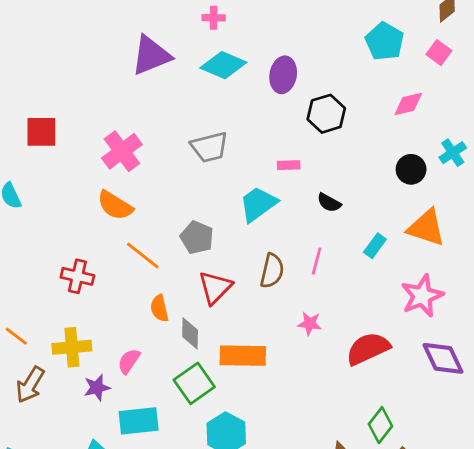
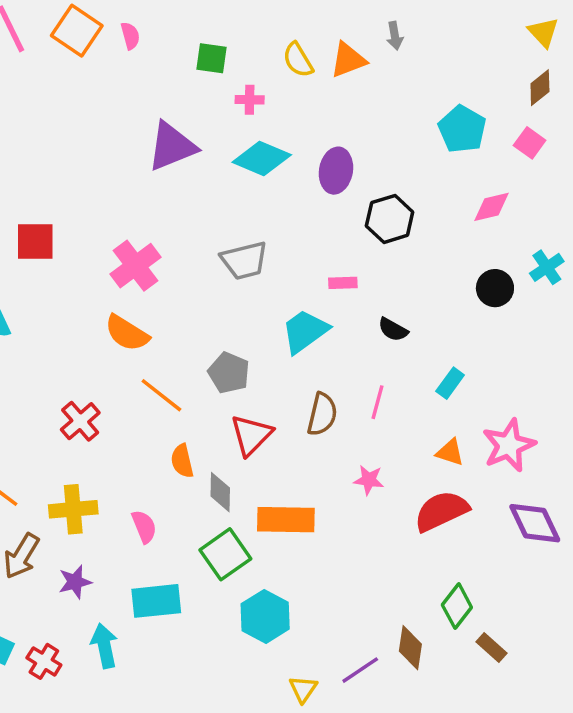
orange triangle: (426, 228) -> (450, 452), moved, size x0.6
red cross: (77, 276) -> (80, 421), turned 36
pink semicircle: (129, 361) -> (144, 527), turned 124
purple star: (97, 388) -> (75, 582), moved

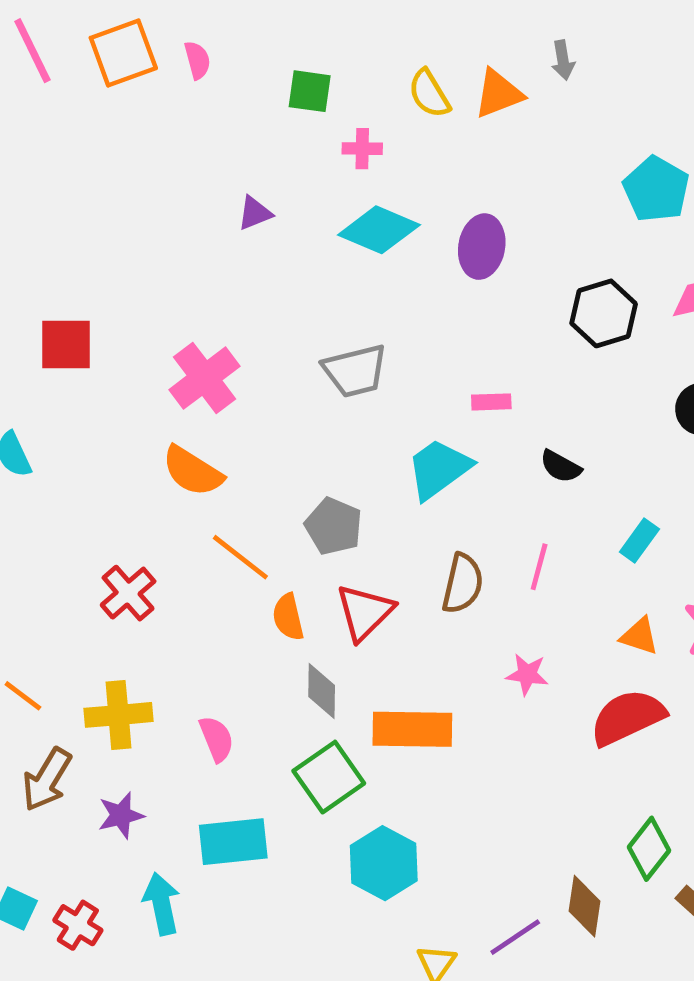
orange square: (77, 31) -> (123, 53), turned 36
purple triangle: (172, 146) -> (255, 213), size x0.5
black hexagon: (390, 219) -> (604, 313), moved
orange semicircle: (182, 461) -> (288, 617), moved

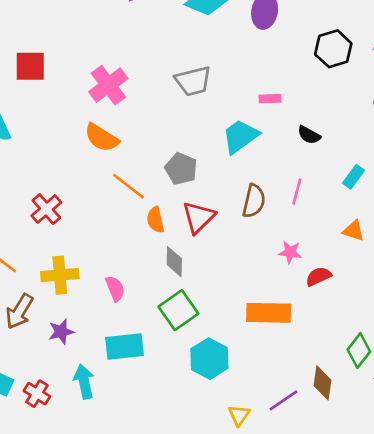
red cross: (128, 593) -> (46, 209), moved
red semicircle: (628, 717) -> (318, 276), moved, size x0.6
orange rectangle: (412, 729) -> (269, 313), moved

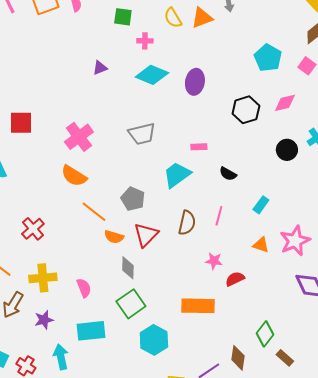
orange semicircle: (155, 220) -> (114, 237), turned -60

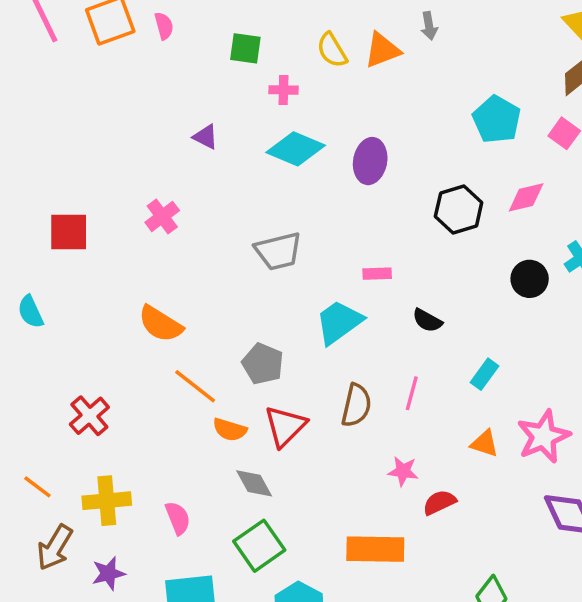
purple triangle: (100, 68) -> (206, 137), turned 49
pink cross: (79, 137) -> (162, 216), moved, size x0.7
gray diamond: (128, 268) -> (254, 483), turned -30

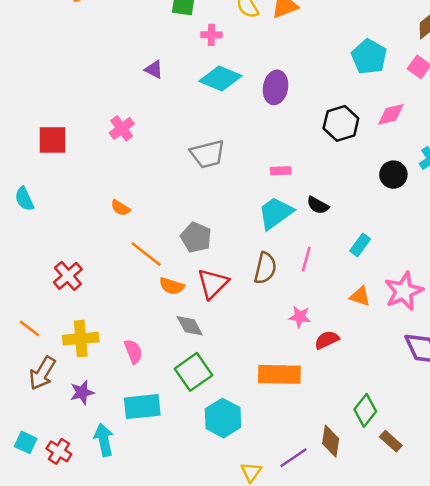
cyan trapezoid: (339, 322) -> (276, 213), moved
orange semicircle: (160, 324) -> (120, 208), size x0.6

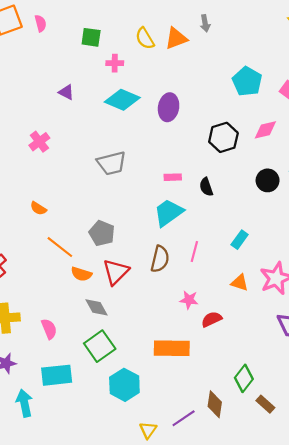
black semicircle: (318, 205) -> (206, 187), moved, turned 42

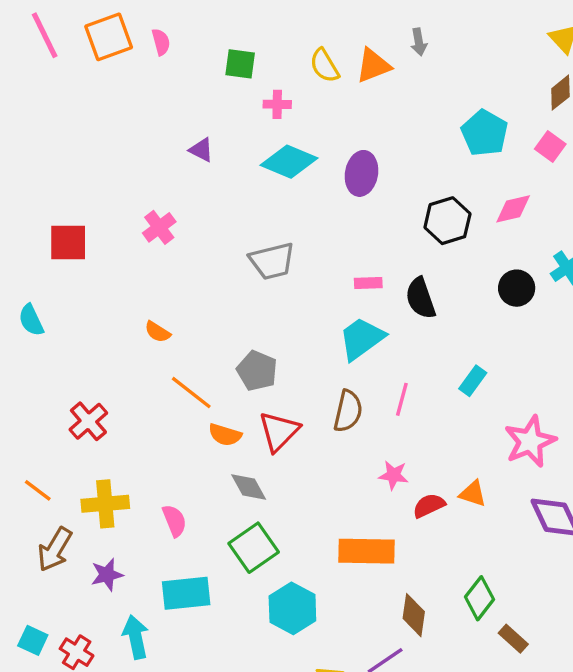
black semicircle: (206, 187) -> (420, 298), size x1.4
orange triangle: (240, 283) -> (473, 494), moved
brown diamond: (215, 404) -> (414, 615), moved

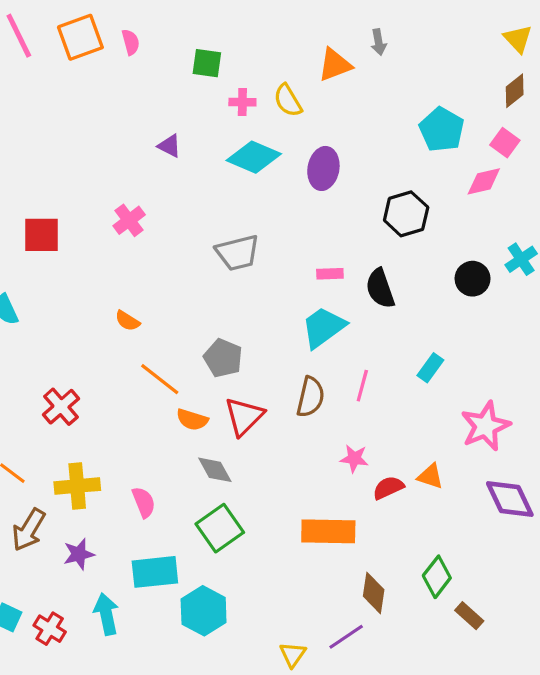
yellow semicircle: (324, 66) -> (288, 100), moved
pink diamond: (513, 209) -> (484, 181), moved
cyan hexagon: (292, 608) -> (204, 611), moved

